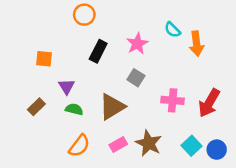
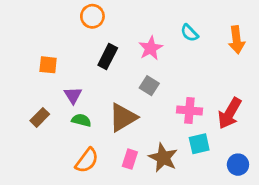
orange arrow: (196, 44) -> (237, 40), moved
pink rectangle: (118, 145) -> (130, 159), turned -42
cyan square: (191, 146) -> (199, 144), moved, turned 30

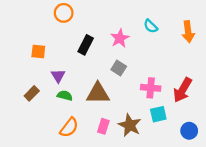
orange circle: (92, 16) -> (64, 13), moved
brown triangle: (123, 117) -> (98, 93), turned 30

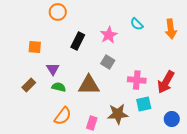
brown star: (130, 125) -> (118, 114), turned -30
pink rectangle: (103, 126) -> (92, 123), moved

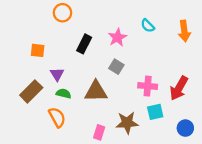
brown rectangle: (29, 85) -> (31, 91), size x1.5
orange semicircle: (63, 116) -> (57, 117), moved, turned -66

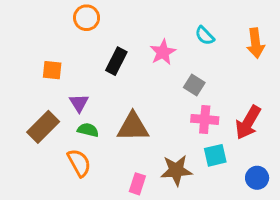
gray square: (116, 67) -> (194, 85), moved

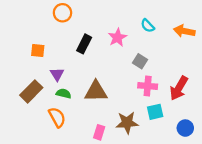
orange arrow: (256, 43) -> (184, 31), turned 108

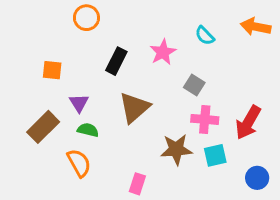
orange arrow: (184, 31) -> (256, 27), moved
brown triangle: (96, 91) -> (134, 107), moved, turned -40
brown star: (127, 123) -> (176, 149), moved

